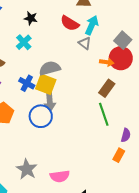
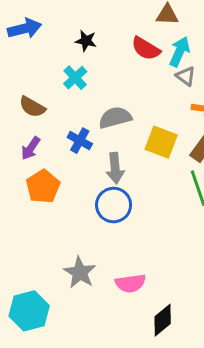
gray triangle: (85, 43) -> (186, 76), moved
yellow square: (46, 84) -> (161, 142), moved
blue circle: (41, 116) -> (114, 205), moved

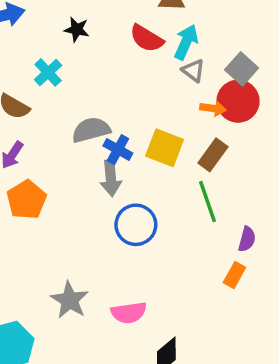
cyan cross: (75, 78) -> (48, 72), moved
gray semicircle: (115, 118) -> (91, 130), moved
blue cross: (80, 141) -> (118, 150), moved
blue circle: (114, 205) -> (136, 225), moved

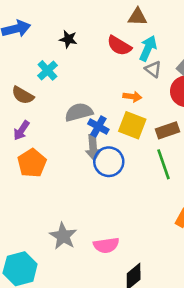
orange arrow: (213, 108) -> (132, 97), moved
brown rectangle: (213, 155) -> (167, 130), turned 35
blue circle: (136, 225) -> (109, 162), moved

